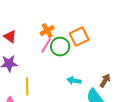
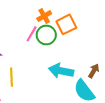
orange cross: (47, 31) -> (44, 16), moved
cyan arrow: (74, 81) -> (61, 71), size x1.6

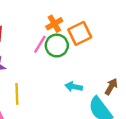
cyan arrow: (61, 71) -> (74, 87), size x0.6

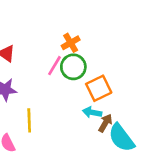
orange square: (80, 33) -> (99, 88), moved
brown arrow: (111, 87) -> (105, 123), moved

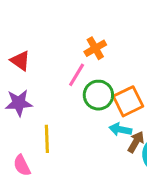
green circle: (73, 67) -> (98, 95), moved

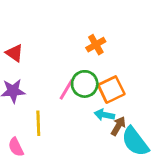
orange cross: (95, 48) -> (96, 45), moved
pink line: (77, 75) -> (66, 90), moved

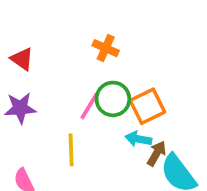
orange cross: (96, 45) -> (106, 48), moved, turned -36
yellow line: (38, 123) -> (71, 150), moved

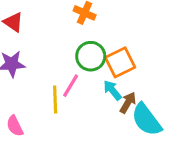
pink line: (89, 106) -> (71, 86), moved
cyan arrow: (138, 139) -> (112, 90), turned 40

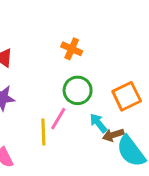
orange square: (120, 62) -> (127, 96), moved
brown arrow: (128, 103) -> (113, 135), turned -138

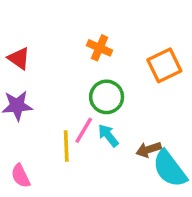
orange square: (127, 96) -> (164, 65), moved
cyan arrow: (98, 123) -> (108, 135), moved

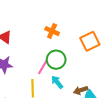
pink line: (84, 130) -> (43, 67), moved

